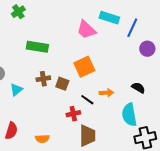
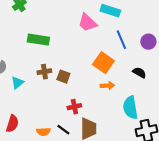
blue line: (132, 28) -> (121, 40), moved, turned -48
orange square: (84, 67) -> (103, 63), moved, turned -30
black semicircle: (138, 88) -> (139, 73), moved
black line: (87, 100) -> (63, 130), moved

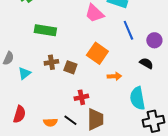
purple circle: (148, 42) -> (154, 40), moved
orange square: (103, 63) -> (97, 53), moved

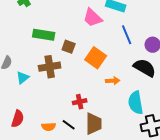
brown cross: (51, 62) -> (50, 67), size x1.5
black semicircle: (146, 63) -> (145, 68), size x1.6
brown square: (70, 67) -> (69, 47), moved

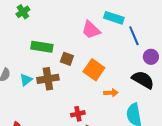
blue line: (127, 35) -> (134, 36), moved
cyan triangle: (23, 78) -> (26, 80), moved

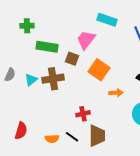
green cross: (23, 12) -> (27, 26), moved, turned 32
cyan rectangle: (114, 18) -> (107, 20), moved
pink trapezoid: (91, 30) -> (86, 40), moved, turned 85

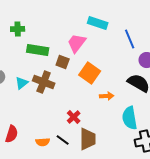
brown cross: (53, 79) -> (44, 82), turned 30
red cross: (83, 114) -> (74, 117), turned -32

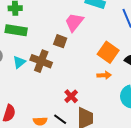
green rectangle: (38, 50) -> (16, 30), moved
orange square: (90, 73) -> (108, 52), moved

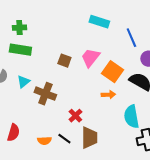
pink trapezoid: (74, 22) -> (90, 58), moved
brown cross: (41, 61) -> (45, 94), moved

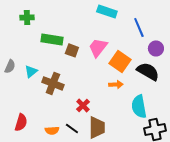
green rectangle: (20, 50) -> (52, 39), moved

